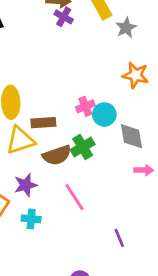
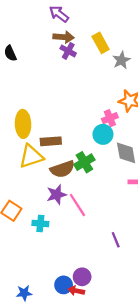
pink cross: (85, 106) -> (110, 118), moved
purple star: (26, 185) -> (57, 195), moved

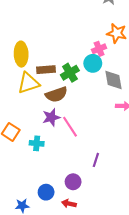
green cross: (84, 162) -> (70, 73), moved
purple line: (116, 240) -> (96, 160), moved, turned 40
purple circle: (82, 277) -> (73, 182), moved
blue circle: (64, 285) -> (46, 192), moved

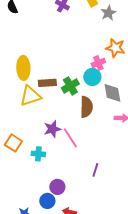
brown semicircle: (56, 95) -> (86, 107), moved, turned -70
purple circle: (73, 182) -> (57, 187), moved

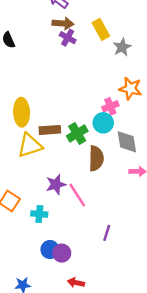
blue circle: (47, 201) -> (50, 249), moved

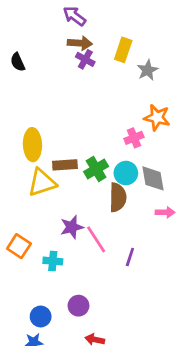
yellow rectangle: (101, 29) -> (123, 50), turned 48
cyan circle: (103, 123) -> (126, 173), moved
purple line: (107, 233) -> (130, 257), moved
blue circle: (50, 249) -> (41, 317), moved

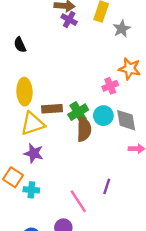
black semicircle: (18, 62) -> (20, 45), moved
brown semicircle: (118, 197) -> (84, 129), moved
purple star: (72, 227) -> (34, 153), moved, turned 30
pink line: (96, 239) -> (78, 201), moved
cyan cross: (53, 261) -> (31, 190), moved

